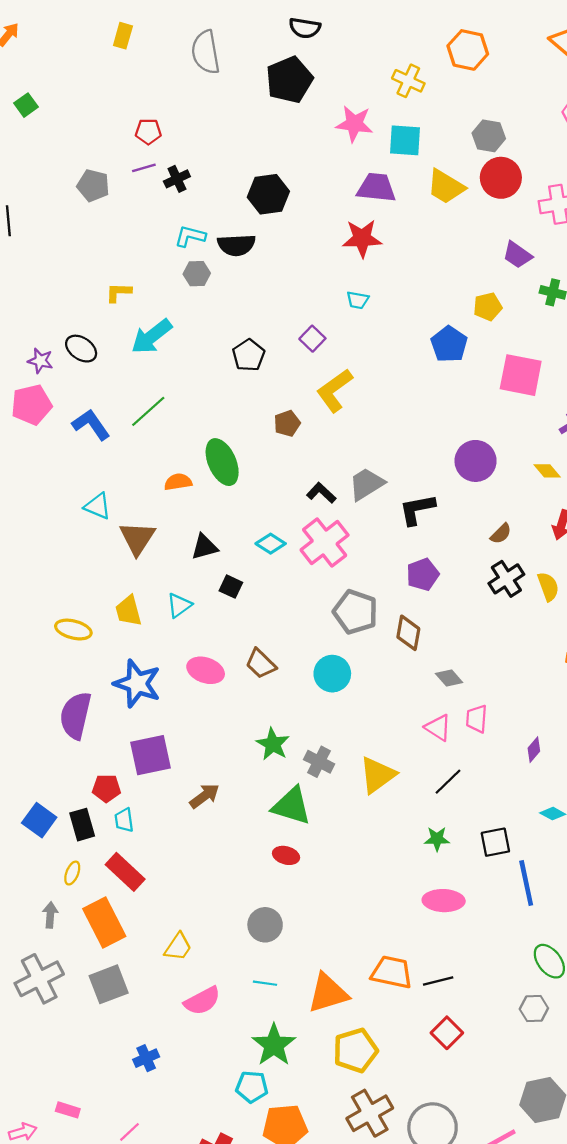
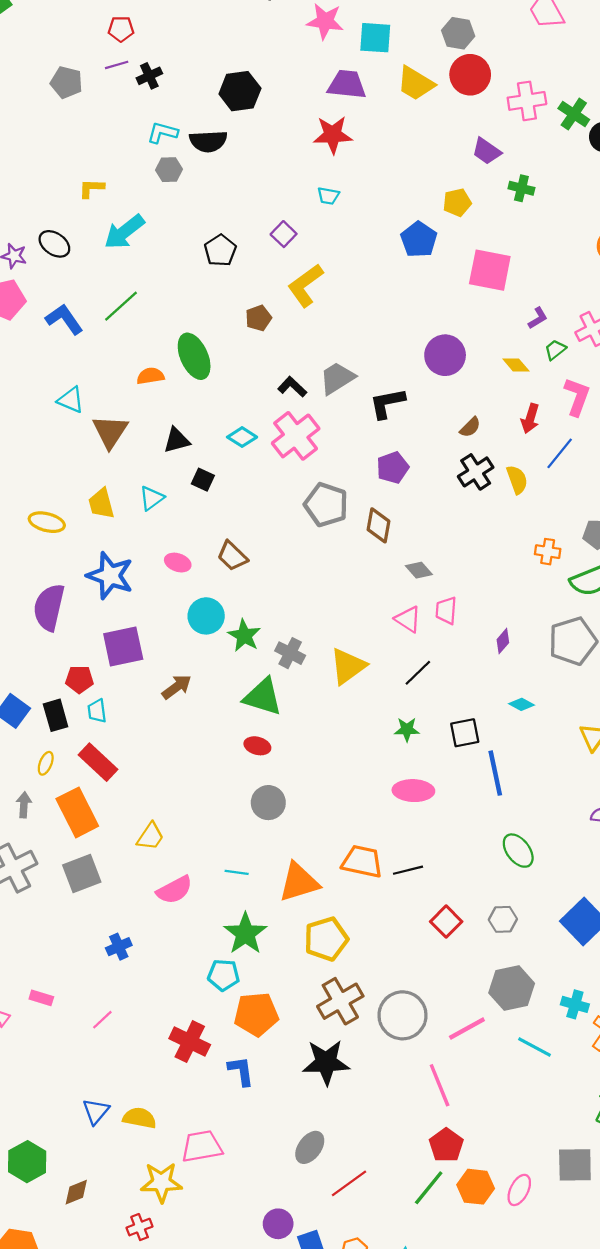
pink ellipse: (206, 670) -> (178, 563), size x0.7
cyan circle: (332, 674) -> (206, 616), moved
gray circle: (265, 925) -> (268, 803), moved
gray hexagon: (534, 1009) -> (503, 919), moved
red square: (447, 1033) -> (446, 922), moved

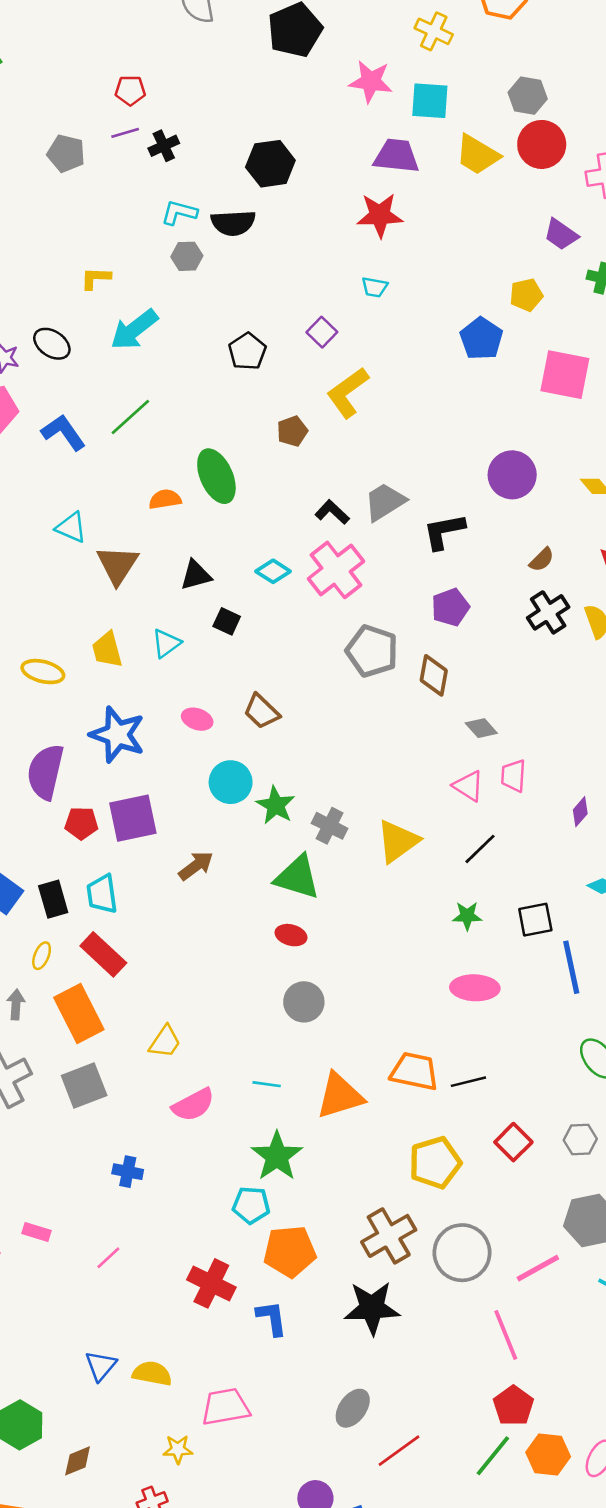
red pentagon: (80, 679) -> (81, 823), moved
cyan trapezoid: (97, 711) -> (102, 894), size x1.4
yellow pentagon: (326, 939) -> (435, 1163), moved
blue cross: (119, 947) -> (128, 1172), turned 35
yellow star: (161, 1182) -> (178, 1449), size x0.6

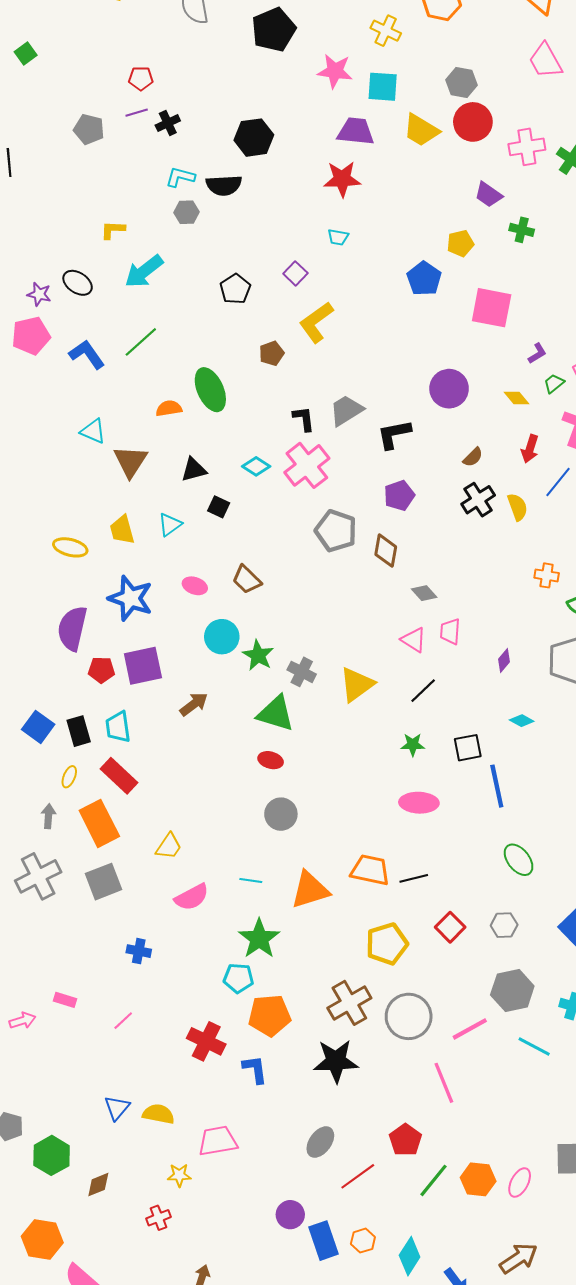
black L-shape: (332, 512) -> (304, 419), turned 40
red pentagon: (513, 1406) -> (405, 1140), moved

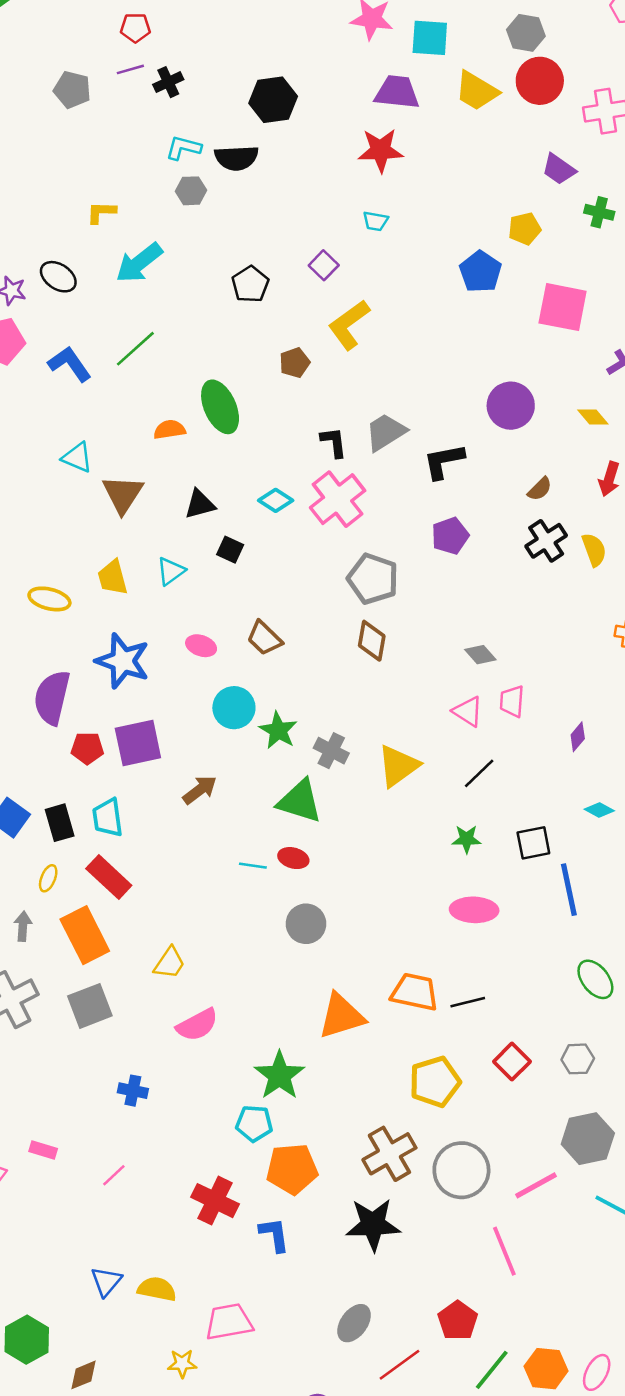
brown diamond: (386, 551) -> (372, 641), moved
cyan line: (251, 881) -> (253, 866), moved

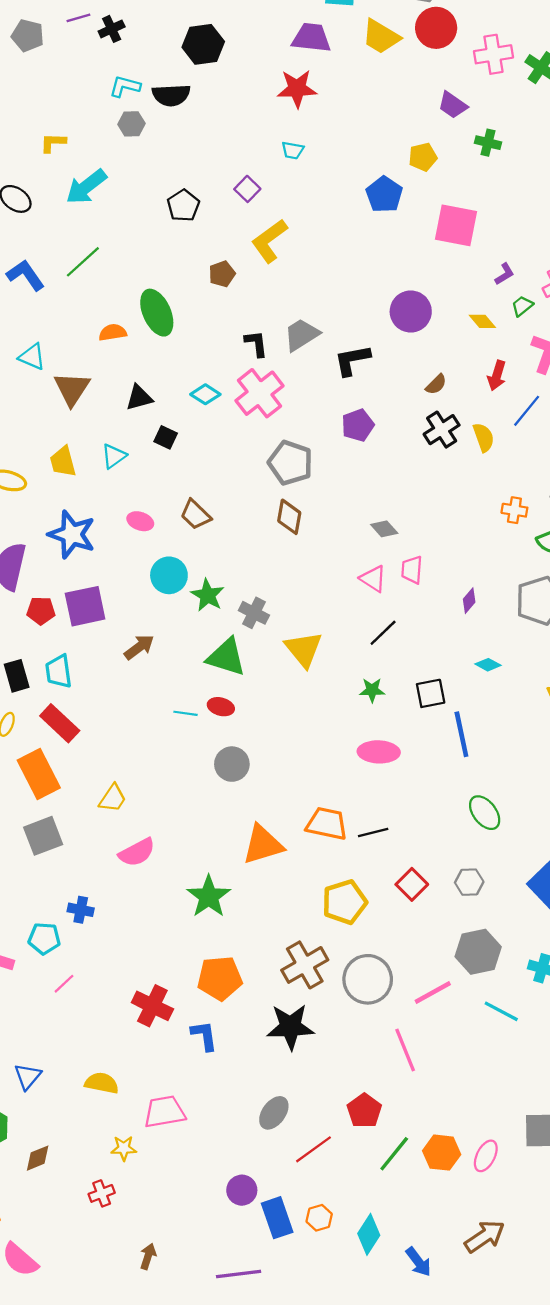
yellow triangle: (398, 766) -> (304, 649), moved, turned -33
cyan pentagon: (254, 1123) -> (44, 938), moved
blue triangle: (106, 1281) -> (28, 1076), moved

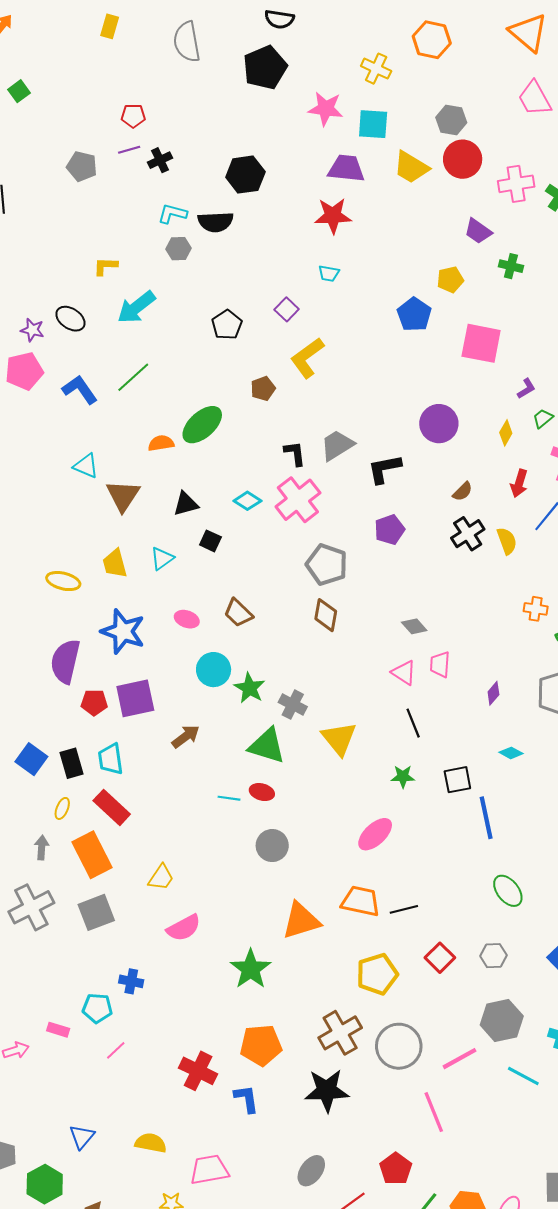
green ellipse: (157, 313) -> (202, 425), turned 72
yellow diamond: (482, 321) -> (506, 433), turned 70
black line: (383, 633) -> (413, 723), turned -68
pink ellipse: (379, 752) -> (375, 834), moved, turned -45

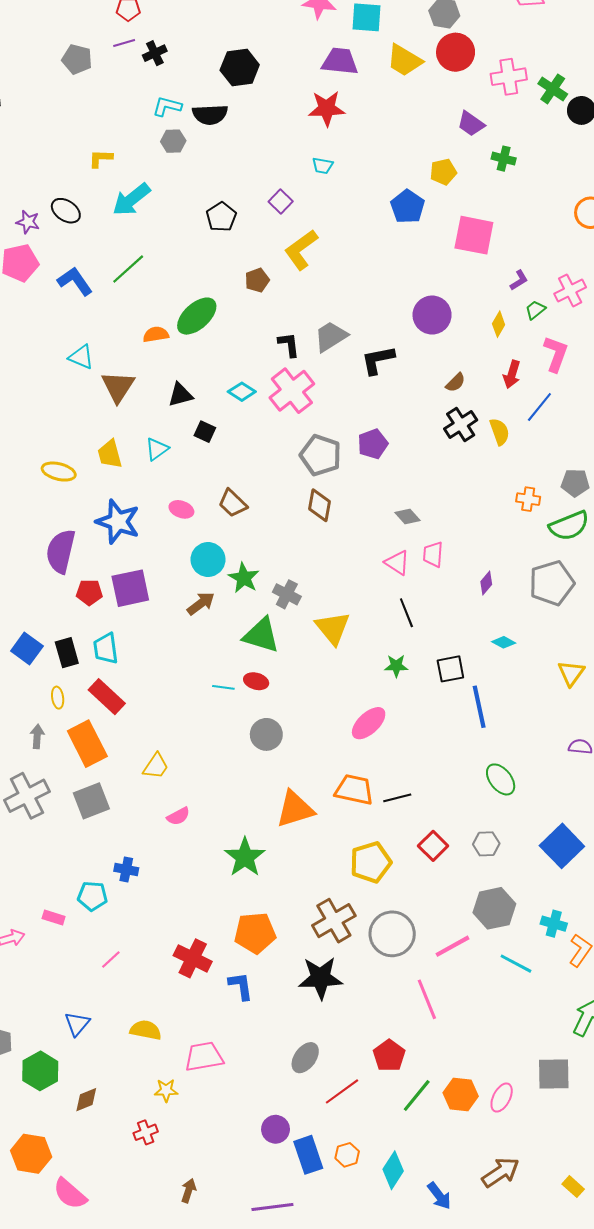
purple pentagon: (389, 530) -> (373, 444), moved
brown arrow: (186, 736) -> (201, 603), moved
yellow ellipse: (62, 808) -> (58, 698), turned -30
pink semicircle: (184, 928) -> (178, 816), size x0.7
pink line: (116, 1050) -> (111, 959), moved

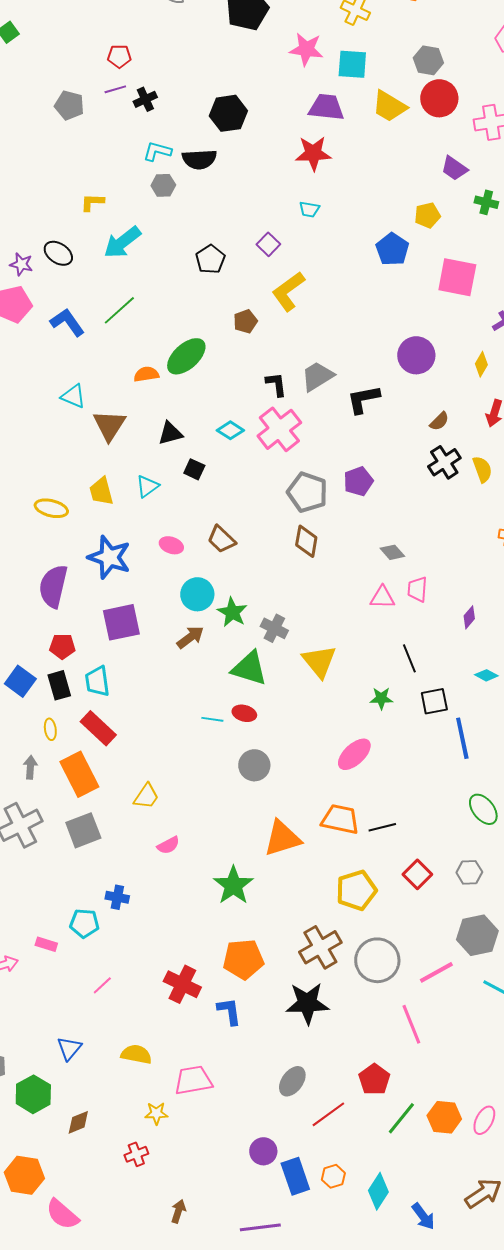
pink triangle: (397, 563) -> (382, 597), turned -32
red pentagon: (89, 592) -> (62, 646), moved
black line: (406, 613) -> (409, 658), moved

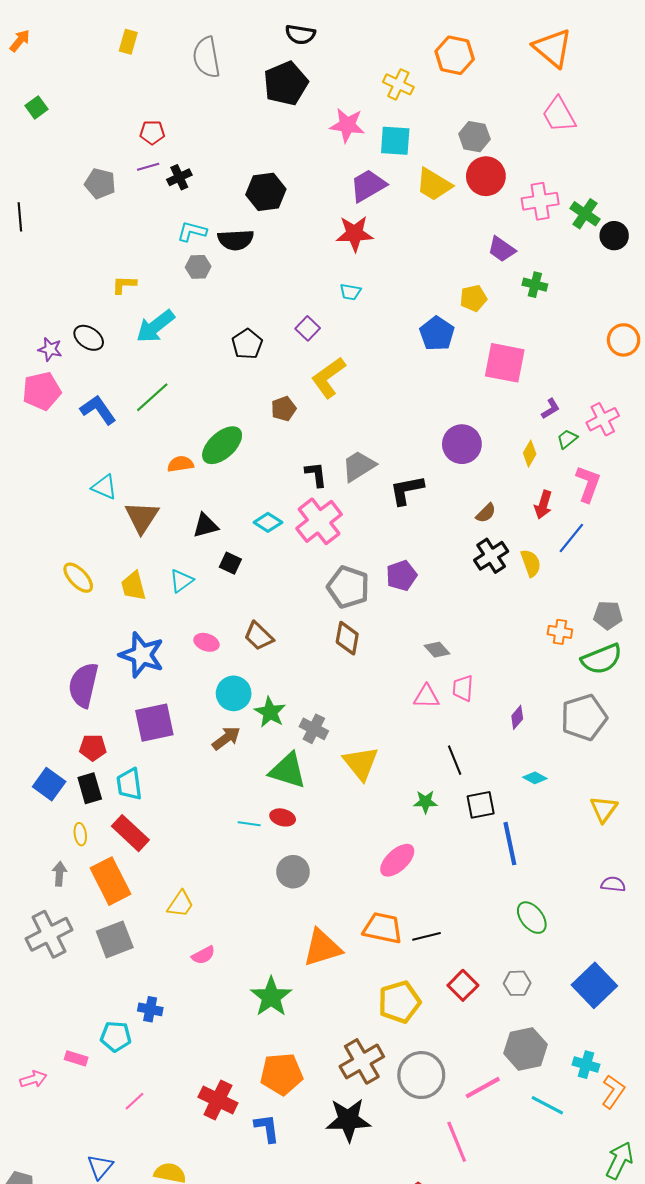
purple trapezoid: (326, 107) -> (368, 186), turned -36
yellow ellipse: (51, 508) -> (78, 578), moved, turned 32

